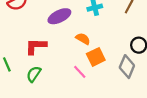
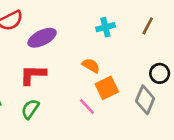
purple ellipse: (59, 16) -> (42, 38), moved

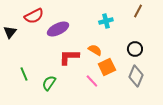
brown line: (148, 26) -> (138, 11), moved
black circle: (160, 73) -> (135, 49), moved
red L-shape: (33, 75) -> (69, 57), moved

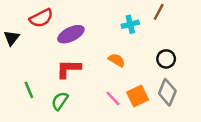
brown line: (138, 11) -> (159, 12), moved
red L-shape: (69, 57) -> (68, 69), moved
orange square: (107, 67) -> (138, 96), moved

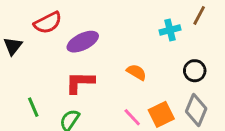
brown line: (159, 12) -> (199, 15), moved
cyan cross: (130, 24) -> (170, 30), moved

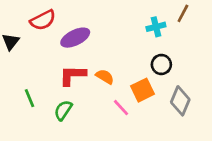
black circle: (195, 71) -> (161, 64), moved
orange semicircle: (137, 72) -> (105, 77), moved
orange square: (161, 114) -> (143, 90), moved

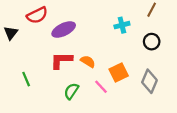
cyan cross: (156, 27) -> (122, 25), moved
black circle: (161, 64) -> (152, 42), moved
green semicircle: (63, 110) -> (71, 91), moved

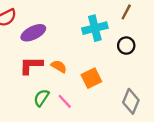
cyan cross: (122, 25) -> (95, 28), size x1.5
gray diamond: (149, 81) -> (131, 101), moved
pink line: (101, 87) -> (65, 101), moved

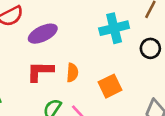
orange semicircle: (59, 66) -> (72, 73), turned 63

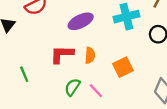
purple ellipse: (43, 34) -> (81, 21), moved

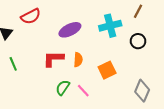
green line: (24, 74) -> (13, 64), moved

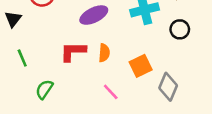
green semicircle: (63, 88) -> (44, 89), moved
gray diamond: (142, 91) -> (168, 87), moved

